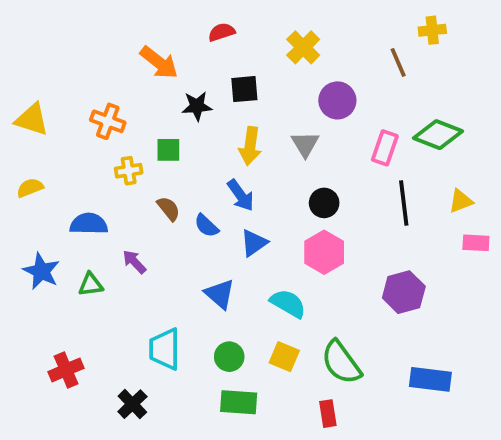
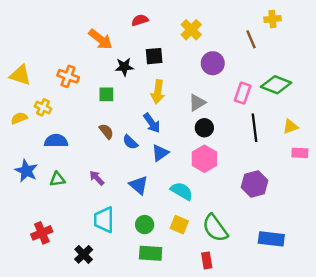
gray triangle: (305, 144) -> (197, 103), moved, turned 30
yellow cross: (129, 171) -> (43, 107), moved, turned 35
purple arrow: (134, 262) -> (97, 178), moved

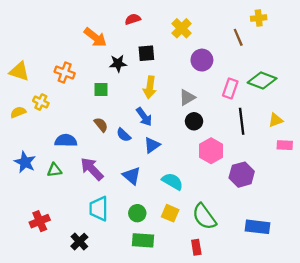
blue semicircle: (56, 141) -> (66, 141), moved
pink hexagon: (204, 159) -> (211, 151), moved
purple arrow: (97, 178) -> (92, 169), size x1.6

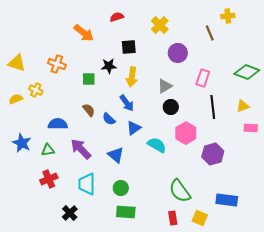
black star: (118, 63) -> (109, 66), moved
green diamond: (262, 80) -> (247, 72), moved
cyan semicircle: (172, 181) -> (157, 145), moved
yellow square: (170, 213) -> (200, 218), moved
red cross: (40, 221) -> (49, 179), moved

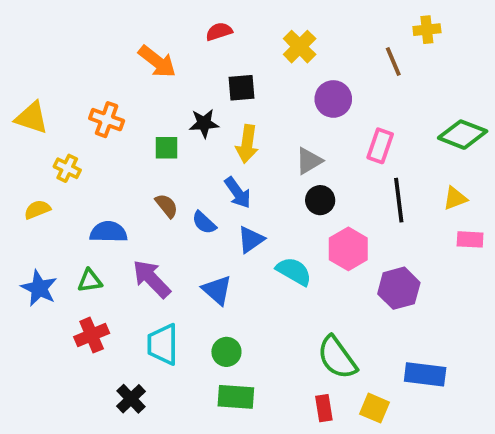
yellow semicircle: (16, 99) -> (37, 210), moved
blue star: (22, 143) -> (39, 288), moved

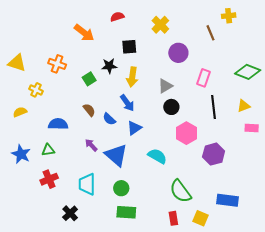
green square: (167, 148) -> (89, 79), turned -32
cyan semicircle: (294, 271) -> (157, 156), moved
purple arrow: (152, 279) -> (91, 145), moved, size x0.6
blue triangle: (217, 290) -> (116, 155), size x1.4

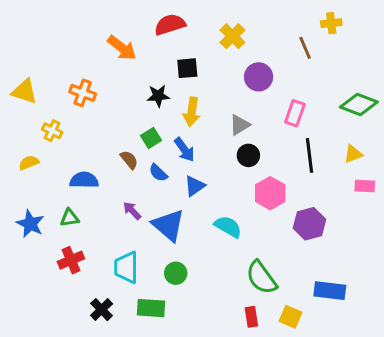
red semicircle: (117, 17) -> (170, 25), size x1.5
green square: (89, 79) -> (151, 138), moved
green rectangle: (126, 212) -> (151, 308), moved

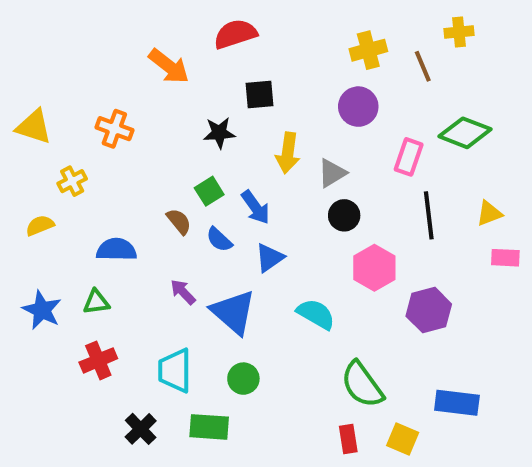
yellow cross: (232, 36) -> (368, 50), moved, turned 30
green diamond: (359, 105) -> (465, 133), moved
yellow arrow: (192, 112) -> (288, 153), moved
yellow cross: (52, 131) -> (72, 181), turned 36

